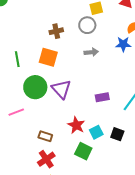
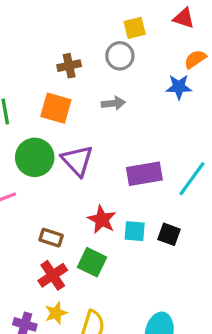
gray arrow: (91, 52) -> (113, 103), moved
purple rectangle: (102, 97) -> (144, 174), size x1.5
cyan square: (96, 132) -> (135, 231), turned 32
green square: (83, 151) -> (92, 262), moved

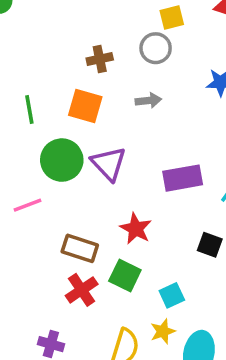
cyan square: (135, 231) -> (172, 295), moved, turned -30
brown rectangle: (51, 238) -> (80, 248), size x1.4
yellow star: (56, 313) -> (163, 331), moved

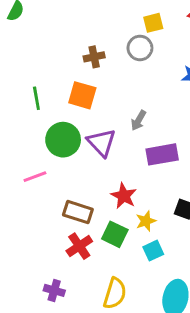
gray arrow: (148, 100) -> (138, 120), moved, turned 126
yellow star: (163, 331) -> (146, 221), moved

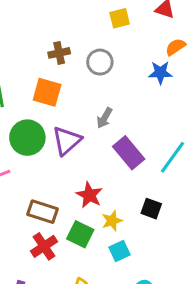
gray circle: (140, 48) -> (100, 62), moved
purple triangle: (102, 143) -> (67, 141), turned 32
purple rectangle: (162, 154) -> (129, 153), turned 60

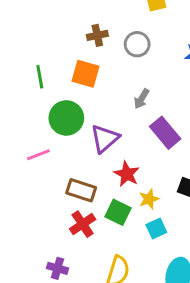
purple triangle: (67, 141) -> (105, 139), moved

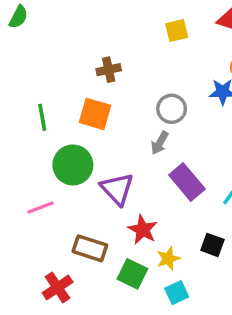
gray circle: (137, 44) -> (172, 109), moved
purple triangle: (105, 139) -> (117, 189), turned -32
red cross: (83, 224) -> (58, 287), moved

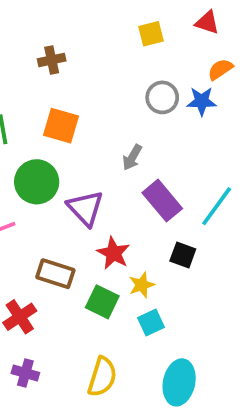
brown cross: (109, 70) -> (52, 60), moved
gray circle: (172, 109) -> (162, 97), moved
black square: (212, 245) -> (183, 255), moved

